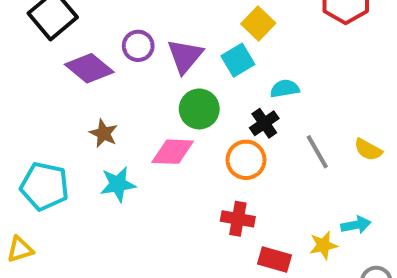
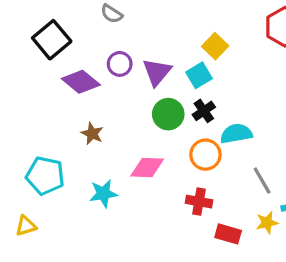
cyan semicircle: (285, 89) -> (236, 134), moved, size x1.4
black cross: (264, 123) -> (204, 111), moved
pink diamond: (173, 152) -> (147, 168), moved
gray line: (317, 152) -> (262, 181), moved
cyan star: (118, 184) -> (103, 193), moved

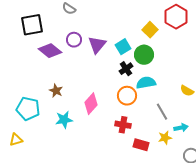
black square: (52, 40) -> (32, 25), turned 30
yellow square: (215, 46) -> (150, 30), moved
green circle: (168, 114) -> (144, 55), moved
brown star: (92, 134) -> (56, 91), moved
pink diamond: (147, 168) -> (91, 104), turned -50

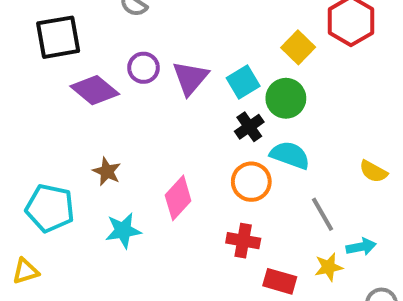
cyan semicircle: (146, 83) -> (290, 155), turned 30

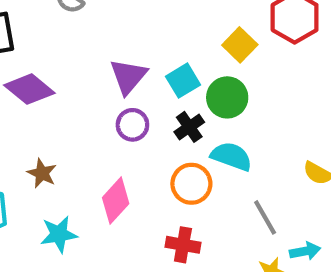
purple circle: (143, 68) -> (132, 125), moved

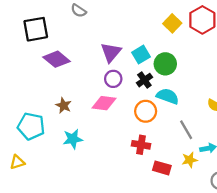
yellow square: (240, 45) -> (172, 23), moved
pink diamond: (116, 201) -> (104, 103), moved, turned 55

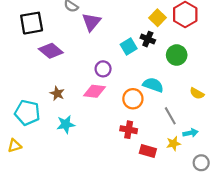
purple triangle: (111, 52) -> (91, 22), moved
green circle: (165, 64) -> (177, 55), moved
black cross: (144, 80) -> (148, 39), moved, turned -32

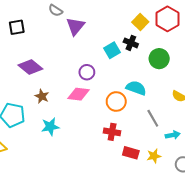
black square: (32, 23) -> (17, 27), size x0.7
purple diamond: (51, 51) -> (30, 67), moved
yellow star: (173, 144) -> (154, 156), moved

